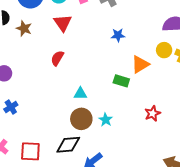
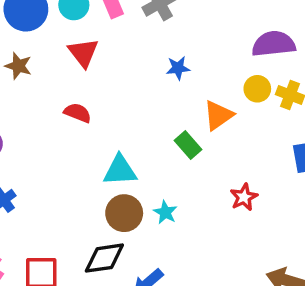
red semicircle: (57, 58) -> (78, 113), turned 84
green rectangle: (121, 81) -> (188, 145), turned 35
cyan triangle: (80, 93) -> (120, 170), size x1.5

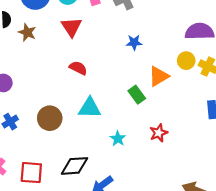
red semicircle: (78, 113) -> (78, 68), moved
red star: (244, 197) -> (159, 133), moved
brown circle: (124, 213) -> (50, 118), moved

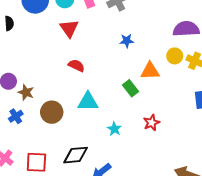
brown star: (27, 32) -> (26, 92), moved
orange triangle: (159, 76) -> (150, 71), turned 30

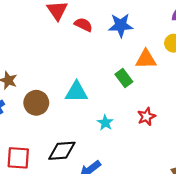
blue star: (127, 41) -> (121, 25), size x1.5
red semicircle: (76, 65) -> (83, 25), moved

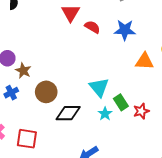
green rectangle: (124, 78) -> (121, 102), moved
cyan triangle: (76, 92) -> (99, 87), moved, turned 45
black diamond: (62, 151) -> (68, 113), moved

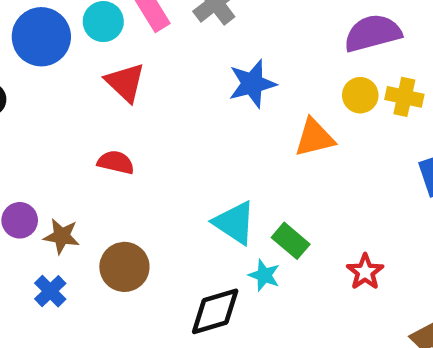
red semicircle: (92, 27) -> (116, 162), moved
red star: (141, 111) -> (365, 272), moved
black diamond: (68, 113) -> (215, 311), moved

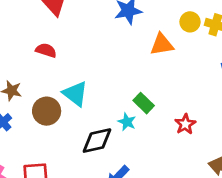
cyan triangle: (234, 223) -> (75, 94), moved

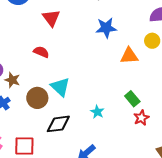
green rectangle: (144, 103) -> (132, 99), moved
black diamond: (97, 141) -> (58, 124), moved

